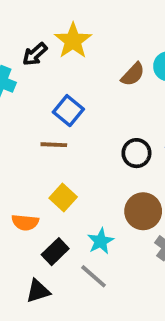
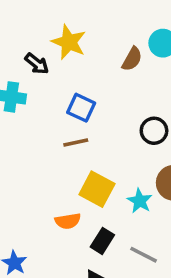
black arrow: (35, 54) -> (37, 64), turned -85
yellow square: (63, 198) -> (97, 189), size x1.4
cyan star: (101, 241) -> (140, 201), moved

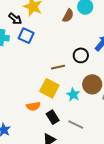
blue square: (81, 108) -> (26, 36), moved
brown line: (76, 143) -> (58, 67), moved
black rectangle: (102, 241) -> (53, 117), turned -64

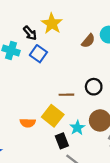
orange semicircle: (33, 106) -> (28, 123), moved
black rectangle: (53, 117) -> (62, 141), moved

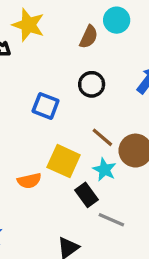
blue square: (38, 54) -> (46, 106), moved
black circle: (94, 87) -> (92, 84), moved
brown line: (66, 95) -> (102, 137), moved, turned 56

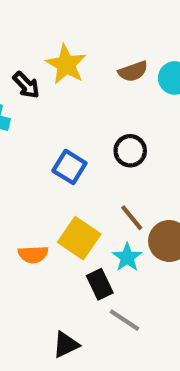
brown semicircle: (89, 37) -> (133, 71), moved, turned 35

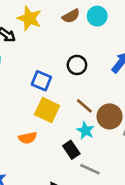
yellow square: (79, 238) -> (47, 110), moved

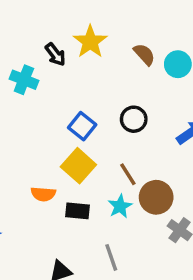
brown semicircle: (71, 16) -> (144, 54), turned -120
black rectangle: (71, 150) -> (78, 211), moved, turned -66
gray line: (90, 169) -> (111, 257), turned 30

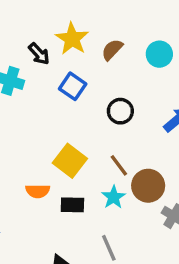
brown semicircle: (144, 54) -> (112, 50), moved, turned -90
blue square: (82, 126) -> (73, 86), moved

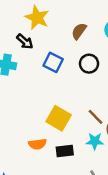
yellow star: (72, 39) -> (37, 18), moved
black circle: (120, 111) -> (89, 64), moved
cyan star: (114, 197) -> (95, 141), turned -30

